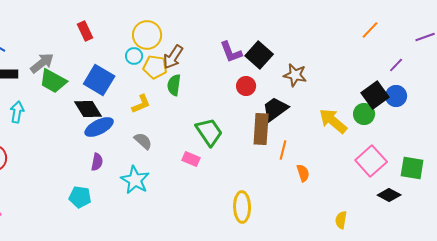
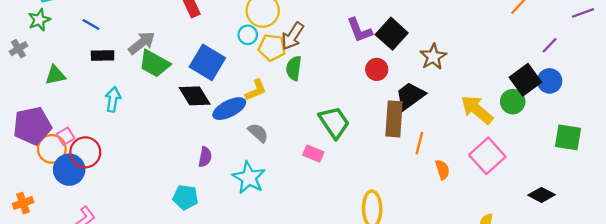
brown star: (295, 75) -> (433, 57), turned 30
blue ellipse: (99, 127) -> (229, 109), moved
pink square: (371, 161) -> (487, 156), moved
green square: (412, 168) -> (568, 137), moved

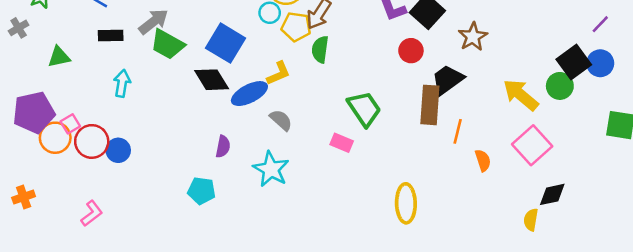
blue circle: (69, 170) -> (118, 150), moved, size x0.7
black diamond: (541, 195) -> (552, 194), moved, turned -40

